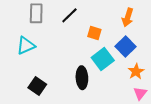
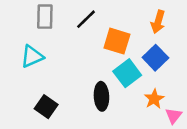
orange square: (94, 33) -> (117, 41), size x1.5
orange star: (136, 71) -> (154, 99), moved

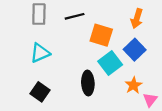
black line: (86, 19) -> (75, 16), turned 30
cyan triangle: (32, 56) -> (40, 53), moved

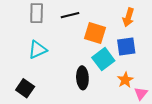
blue square: (135, 50) -> (126, 47), turned 36
black square: (40, 92) -> (25, 88), moved

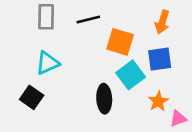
black square: (25, 88) -> (32, 97), moved
pink triangle: (141, 93) -> (178, 118), turned 32

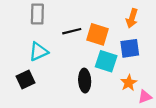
black line: (88, 19) -> (72, 31), moved
cyan square: (131, 75) -> (106, 61), turned -35
black square: (32, 97) -> (26, 80), turned 30

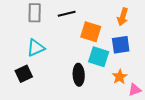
black line: (72, 31) -> (67, 14), moved

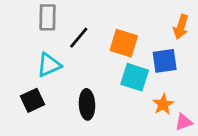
black line: (67, 14) -> (79, 38), moved, turned -36
orange arrow: (123, 17) -> (181, 27), moved
black ellipse: (79, 75) -> (87, 104), moved

